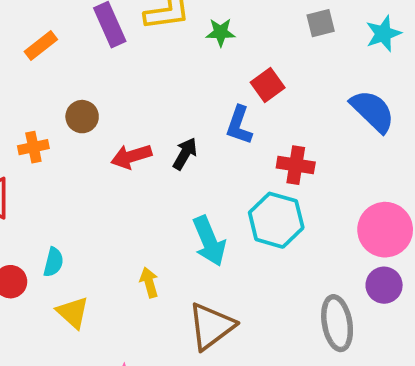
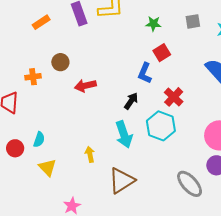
green star: (221, 32) -> (153, 24), moved
black arrow: (185, 154) -> (131, 101), moved
red cross: (296, 165) -> (174, 97), turned 30
gray ellipse: (337, 323) -> (190, 184), turned -36

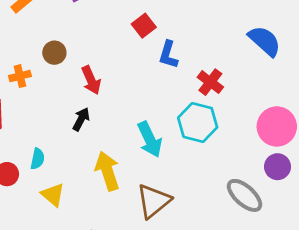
red square: (162, 53) -> (144, 26), moved
red arrow: (85, 86) -> (91, 80), turned -95
black arrow: (131, 101) -> (81, 119), moved
yellow arrow: (90, 154) -> (107, 171), size x1.8

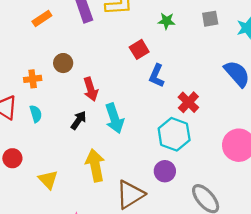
cyan arrow: (150, 139) -> (114, 118), moved
cyan semicircle: (38, 159) -> (36, 114), moved, turned -35
purple circle: (278, 167) -> (165, 171), moved

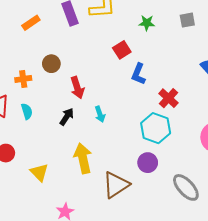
cyan arrow: (114, 118) -> (100, 114), size x0.6

